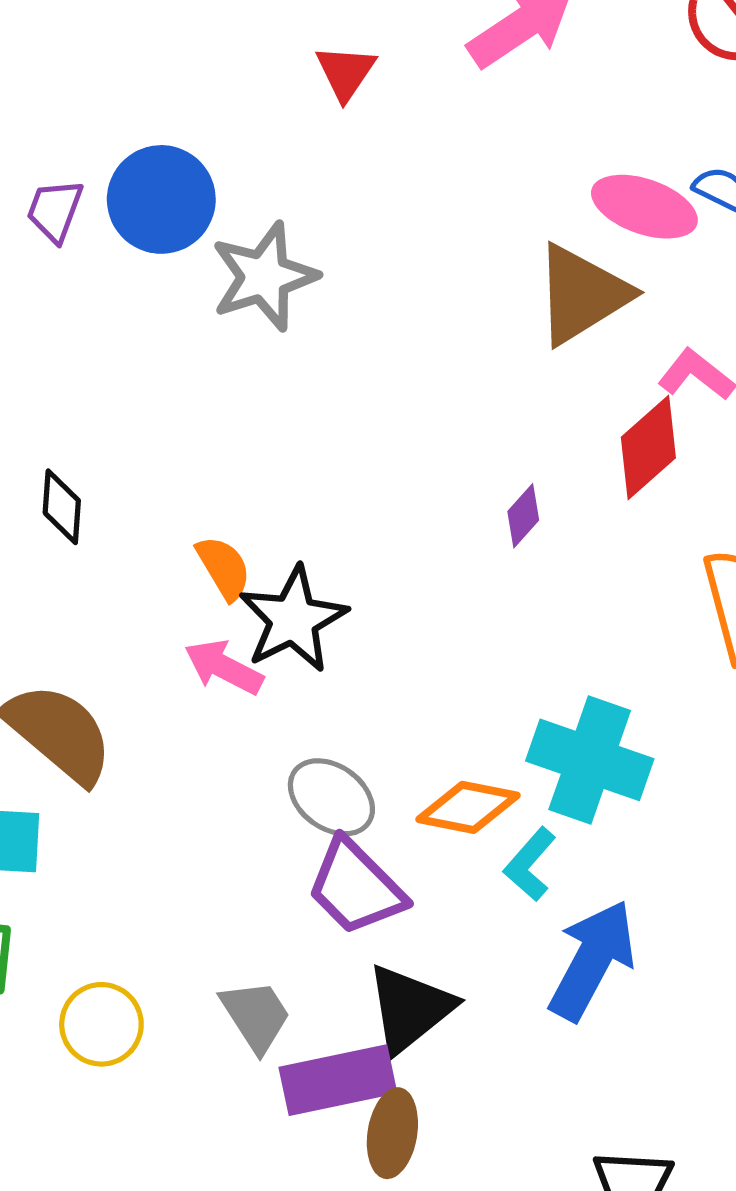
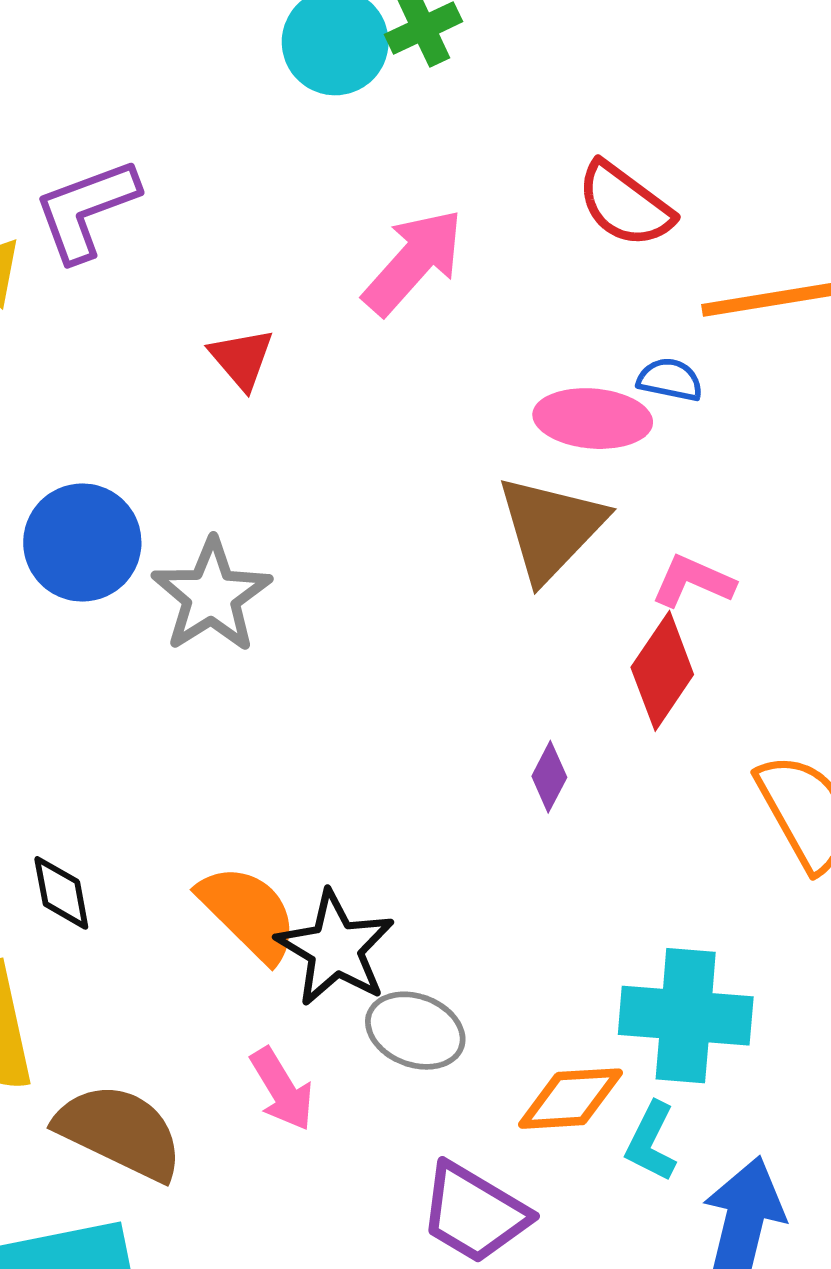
orange semicircle: (224, 568) -> (248, 913), size x1.5
pink arrow: (224, 667) -> (282, 1089), moved, turned -134
gray ellipse: (331, 797) -> (415, 1031), moved

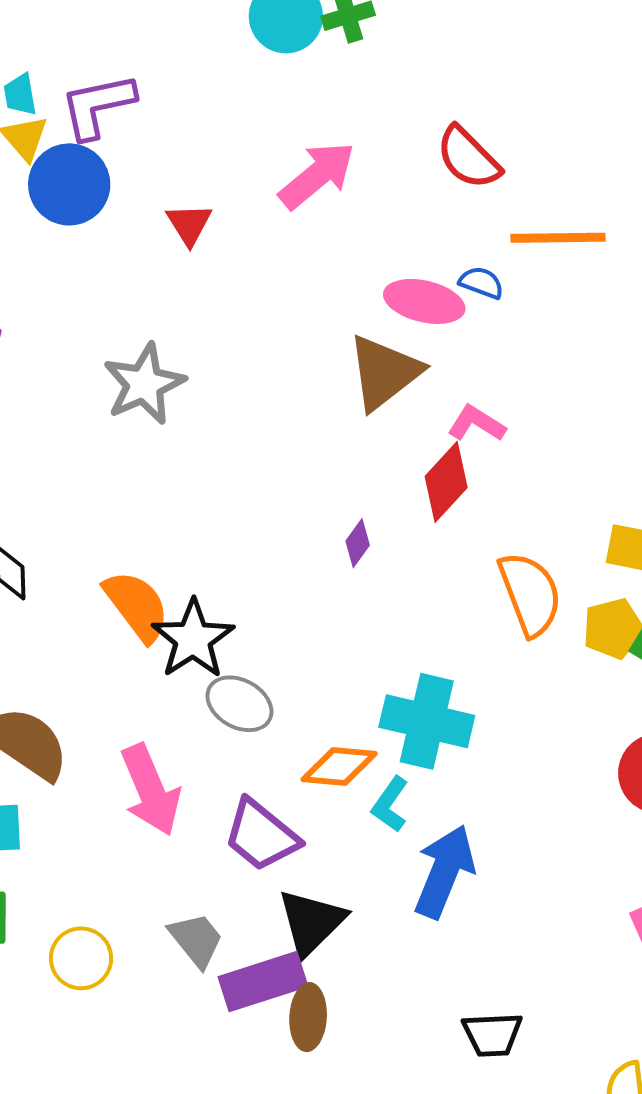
blue circle: (82, 543) -> (69, 184), moved
pink arrow: (282, 1089) -> (151, 790), moved, size x1.5

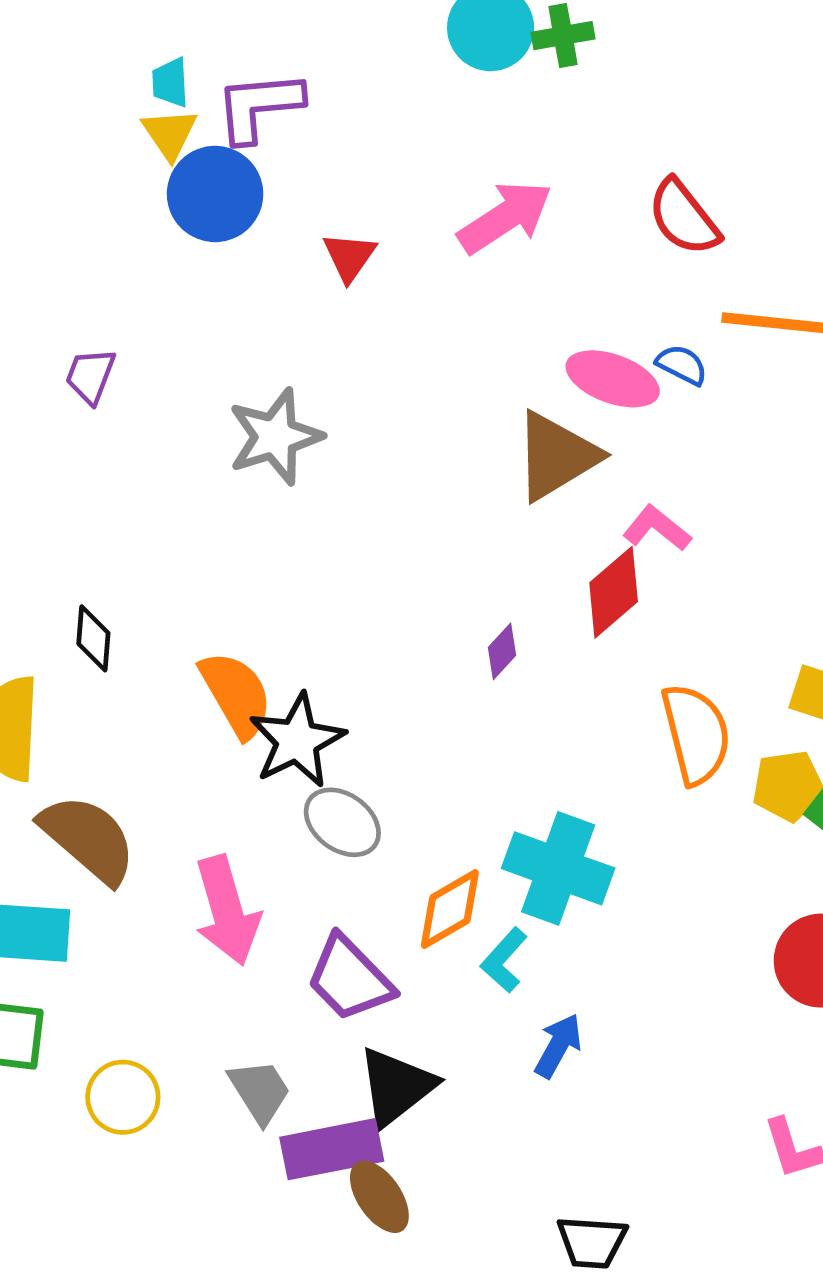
orange diamond: (339, 766) -> (450, 909), turned -42
blue arrow: (444, 871) -> (558, 1046), size x0.6
brown ellipse: (308, 1017) -> (379, 1197), turned -44

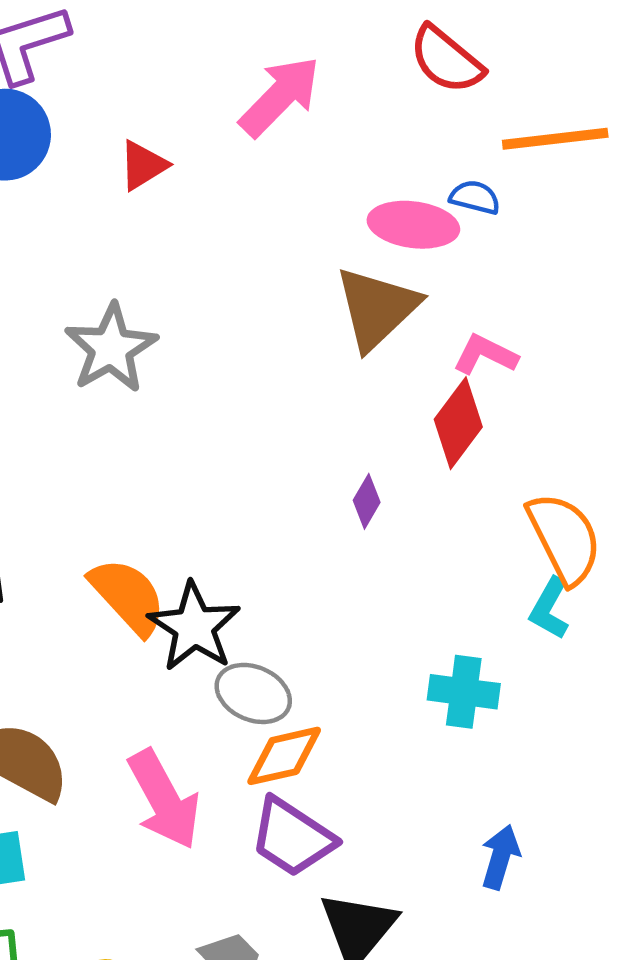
red triangle: (349, 257) -> (143, 165), turned 36
cyan cross: (558, 868) -> (464, 692), size x0.7
orange diamond: (450, 909) -> (284, 756), moved, turned 30
cyan L-shape: (504, 960) -> (550, 608), moved

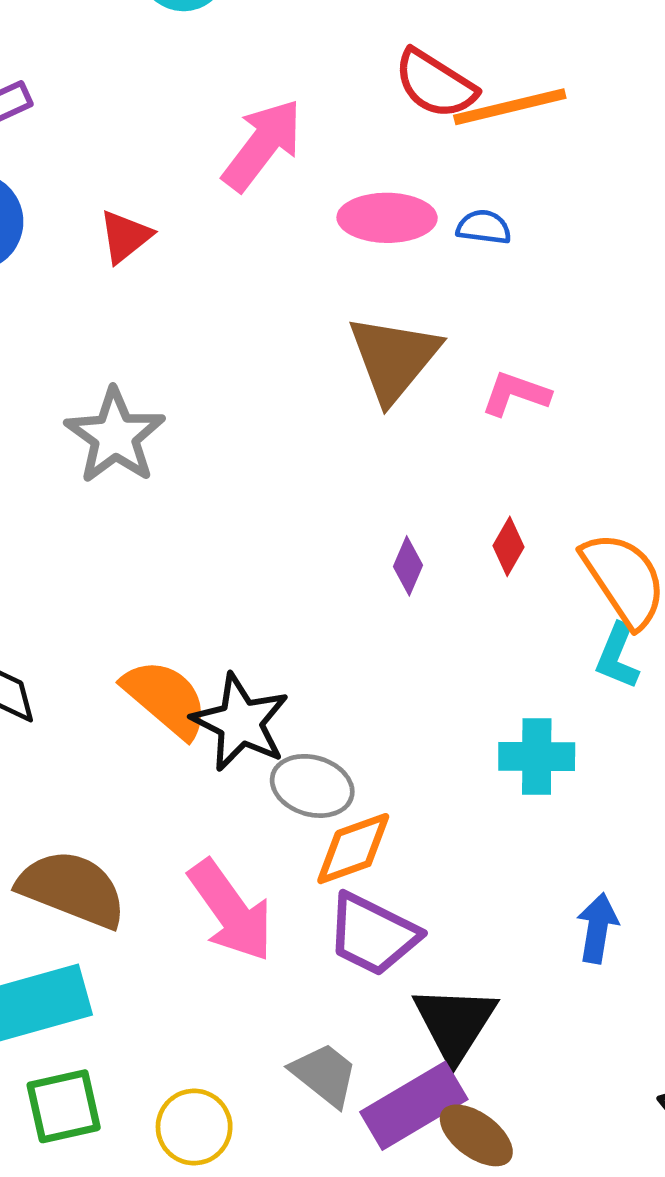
orange line: (555, 139) -> (510, 107), moved
pink ellipse: (413, 225) -> (387, 218), moved
red diamond: (458, 423) -> (509, 546), moved, size x0.6

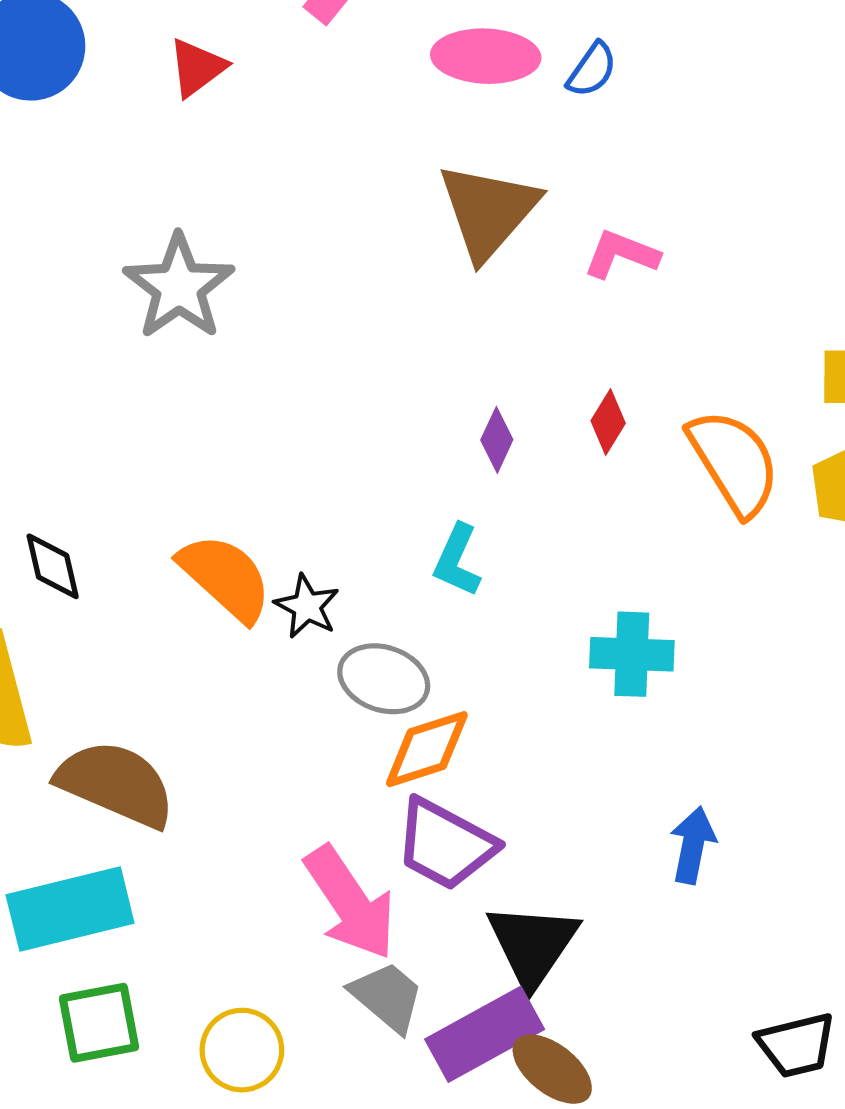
blue semicircle: (484, 227) -> (592, 70), turned 116
cyan L-shape: (617, 656) -> (457, 560), moved
black star: (240, 722) -> (307, 606), size x0.6
pink arrow: (231, 911) -> (350, 903), moved

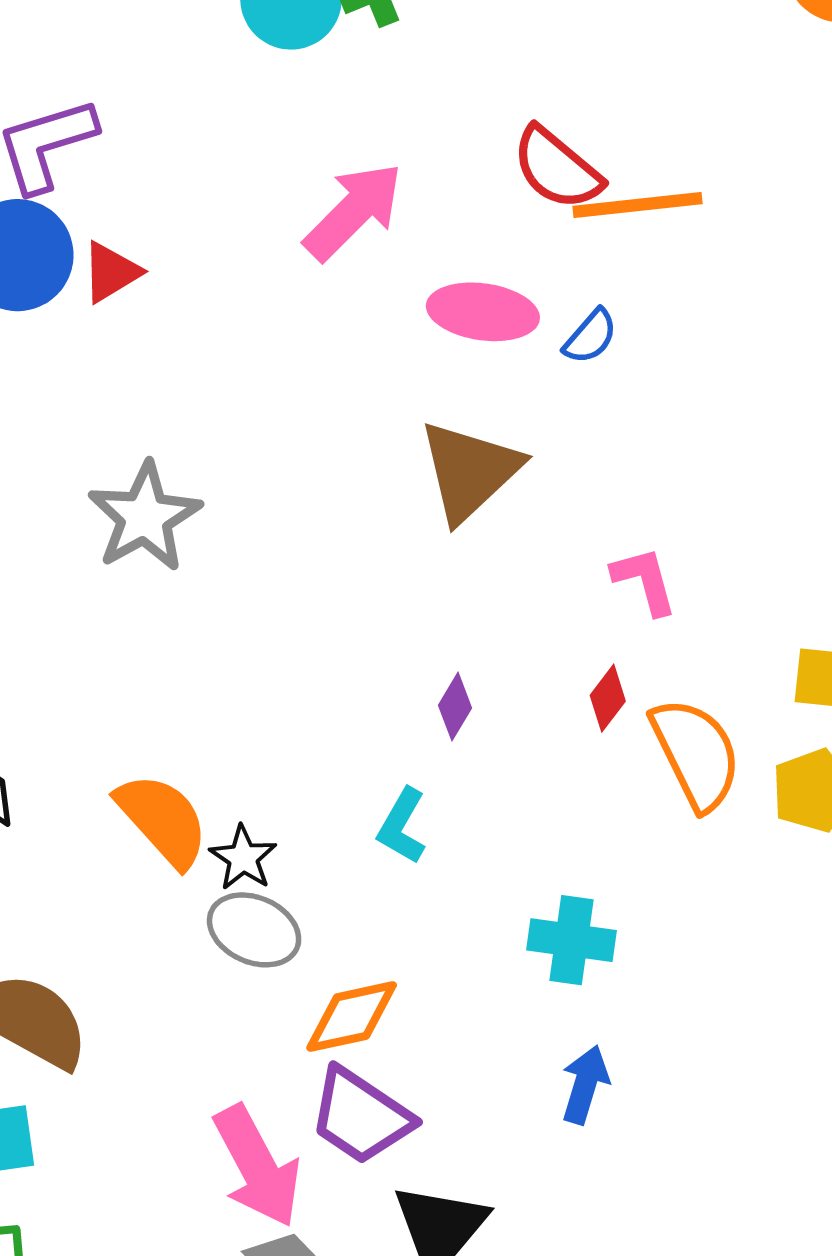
red triangle: (197, 68) -> (111, 272), moved
pink L-shape: (621, 254) -> (645, 581), moved, turned 48
red diamond: (608, 422) -> (608, 698), moved
gray ellipse: (384, 679) -> (254, 930), moved
blue arrow: (693, 845) -> (585, 1085), moved

